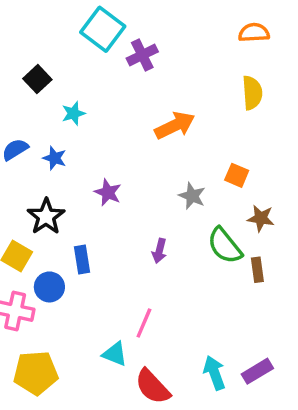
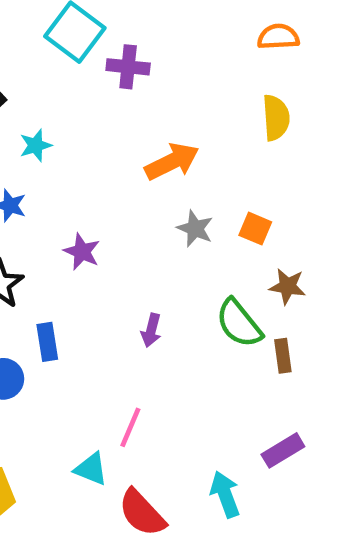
purple cross: (142, 55) -> (128, 67), turned 32
gray star: (192, 196) -> (195, 229), moved
purple rectangle: (257, 371) -> (283, 450), moved

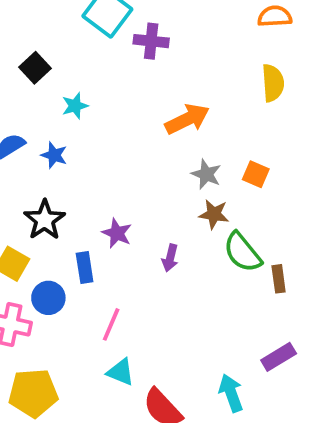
purple star: (82, 252) -> (117, 233), moved
brown star: (288, 286) -> (214, 214), moved
pink line: (130, 427) -> (111, 324), moved

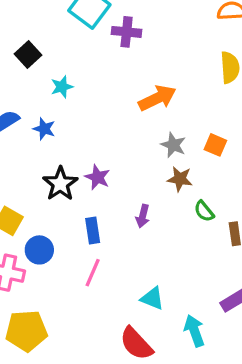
black star: (45, 220) -> (60, 184), moved
purple star: (117, 233) -> (97, 177), moved
green semicircle: (242, 252) -> (204, 211), size x0.6
blue rectangle: (85, 267) -> (93, 231), moved
cyan triangle: (121, 372) -> (152, 298), moved

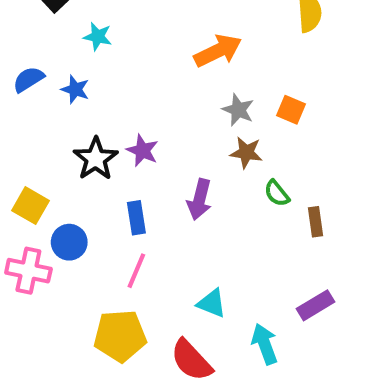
cyan star: (62, 87) -> (98, 37), turned 30
purple arrow: (143, 216) -> (199, 199), size x1.4
yellow pentagon: (26, 331) -> (120, 336), moved

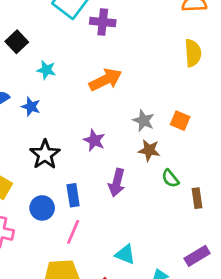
orange arrow: (218, 51) -> (105, 80), moved
purple star: (142, 151) -> (94, 140), moved
blue circle: (69, 242) -> (42, 208), moved

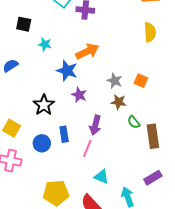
black square: (17, 42) -> (24, 24), turned -35
blue star: (31, 107) -> (67, 71), moved, size x1.5
brown rectangle: (197, 198) -> (153, 136), size x1.6
pink line: (73, 232) -> (87, 148), moved

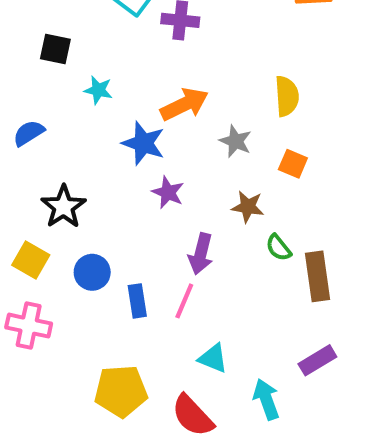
yellow semicircle: (150, 32) -> (287, 96), moved
gray star: (115, 81) -> (236, 141), moved
black star: (44, 105) -> (63, 207), moved
blue rectangle: (64, 134) -> (137, 301), moved
blue circle: (42, 143) -> (92, 272), moved

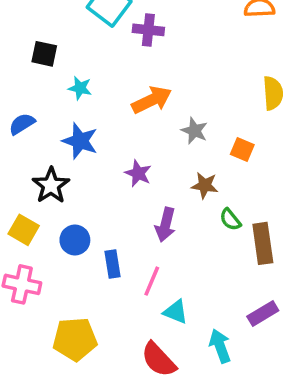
yellow semicircle: (287, 96) -> (273, 93), moved
blue star: (143, 143) -> (80, 141), moved
pink line: (184, 301) -> (152, 281), moved
yellow pentagon: (121, 391) -> (75, 339), moved

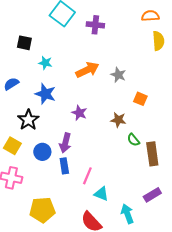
purple cross: (148, 30) -> (95, 25), moved
yellow semicircle: (273, 93) -> (158, 41), moved
gray star: (194, 131) -> (118, 75), moved
purple arrow: (165, 225) -> (65, 143), moved

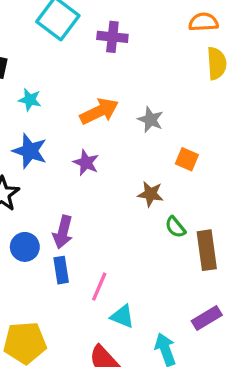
purple star: (79, 113) -> (86, 163), moved

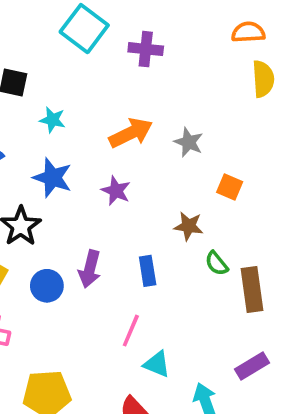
blue rectangle: (61, 270) -> (148, 271), moved

